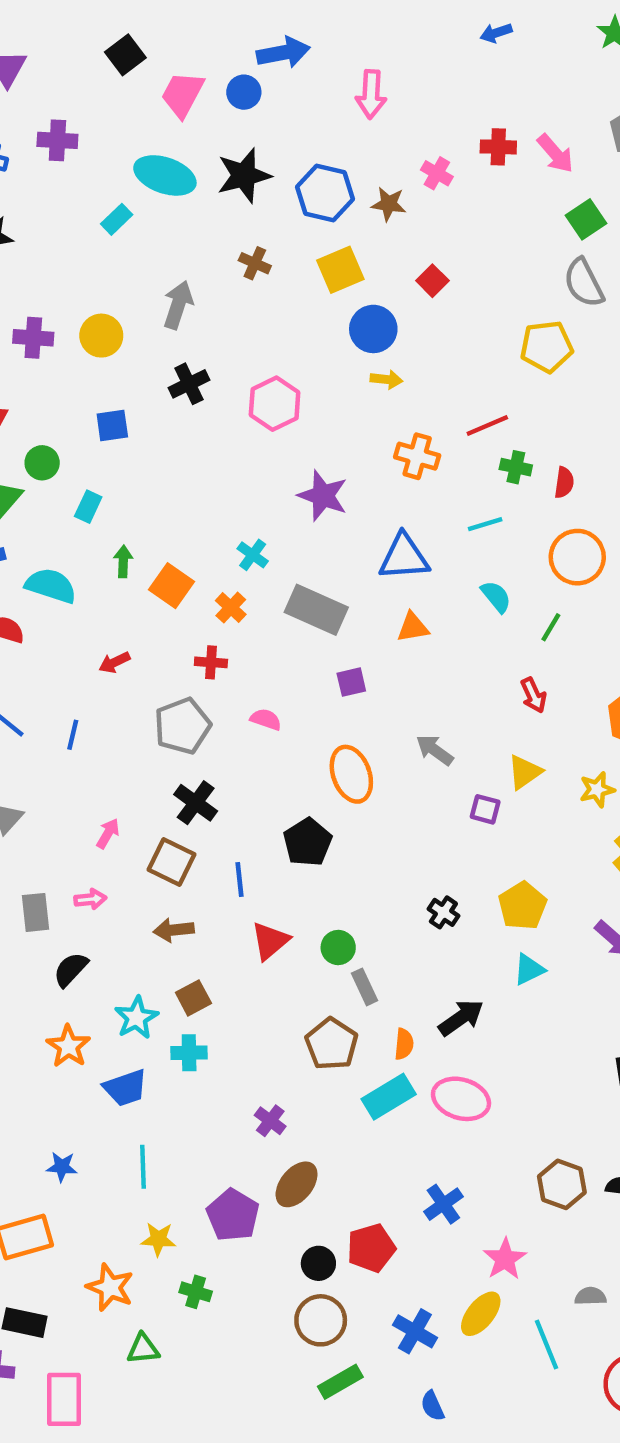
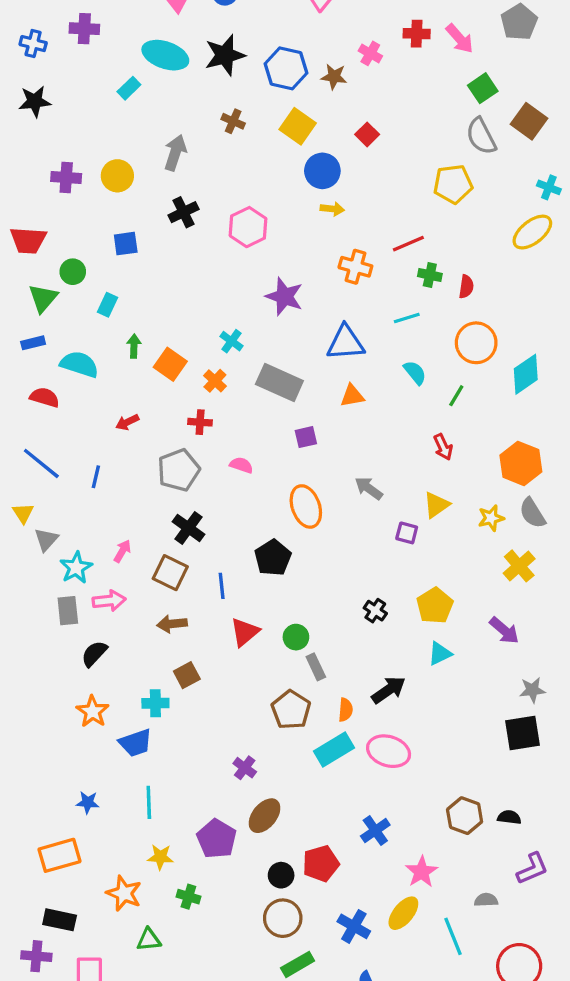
yellow square: (340, 270) -> (298, 126), turned -32
pink arrow: (90, 899) -> (109, 601), size x1.4
cyan star: (136, 1018) -> (76, 568), moved
cyan cross: (189, 1053) -> (155, 703), moved

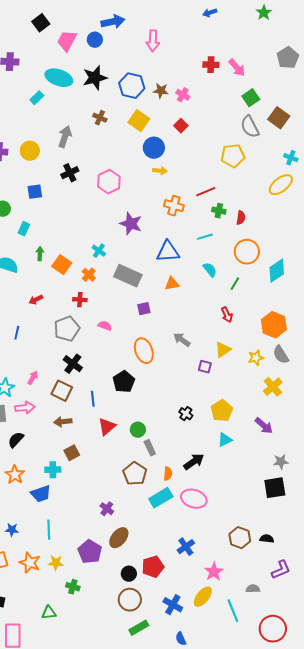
gray pentagon: (519, 22) -> (288, 58), moved
pink cross: (370, 53) -> (183, 95), moved
orange star: (124, 893) -> (30, 563), moved

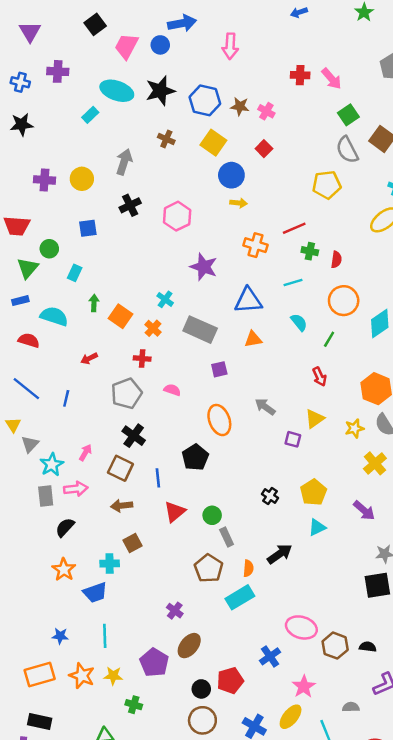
pink ellipse: (194, 499) -> (301, 627), moved

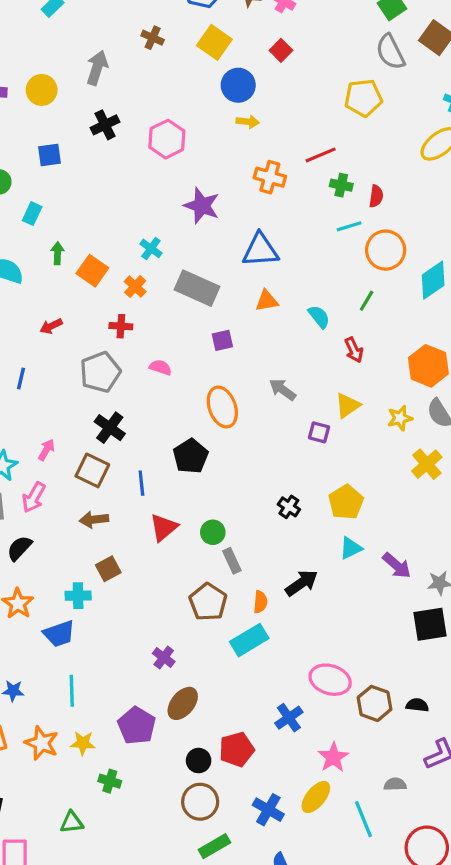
cyan line: (293, 283) -> (349, 226), moved
cyan semicircle: (299, 322) -> (319, 317), moved
pink arrow: (76, 489) -> (34, 497), turned 125
purple arrow: (364, 510) -> (397, 566), moved

